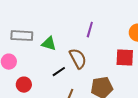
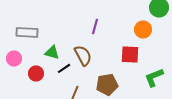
green triangle: (49, 44) -> (52, 52), moved
red circle: (24, 85) -> (36, 73), moved

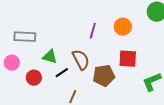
orange circle: (143, 29) -> (123, 27), moved
brown pentagon: (107, 84) -> (104, 76), moved

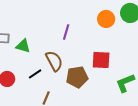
orange circle: (123, 27) -> (106, 19), moved
green triangle: (50, 57) -> (23, 46), moved

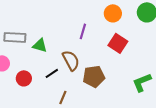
orange circle: (106, 19) -> (113, 13), moved
red square: (101, 60) -> (118, 43), moved, turned 30

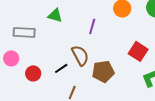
red square: (118, 43) -> (138, 51), moved
green triangle: (40, 45) -> (55, 15), moved

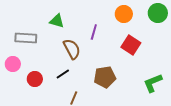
red square: (138, 51) -> (131, 45), moved
brown semicircle: (80, 55) -> (72, 49), moved

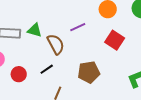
green triangle: (57, 21) -> (35, 30), moved
purple line: (94, 32) -> (78, 27), turned 49

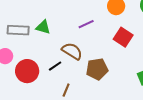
brown semicircle: (56, 44) -> (72, 51), moved, turned -30
red circle: (19, 74) -> (27, 71), size x1.5

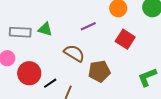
black line: (55, 66) -> (50, 83), moved

